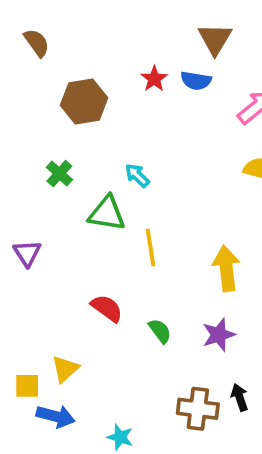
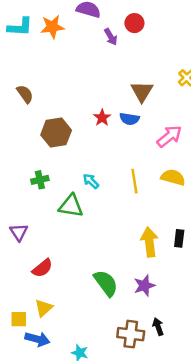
green cross: (59, 174) -> (40, 180), turned 35
yellow line: (150, 248) -> (134, 181), moved
red semicircle: (107, 308) -> (42, 268), moved, turned 105
green semicircle: (160, 331) -> (106, 283), size x1.6

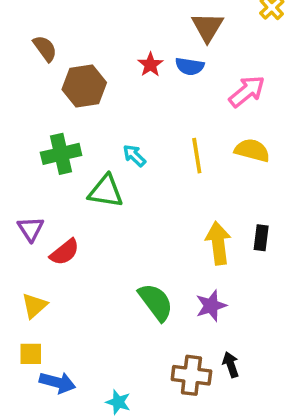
brown semicircle: (25, 94) -> (45, 48), moved
green cross: (40, 180) -> (61, 154), size x1.5
red semicircle: (42, 268) -> (65, 252), moved
yellow triangle: (44, 308) -> (34, 306), moved

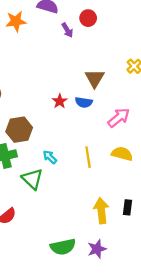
brown hexagon: (84, 86) -> (19, 130), moved
green triangle: (106, 191) -> (32, 179), turned 35
green semicircle: (156, 302) -> (63, 247), turned 115

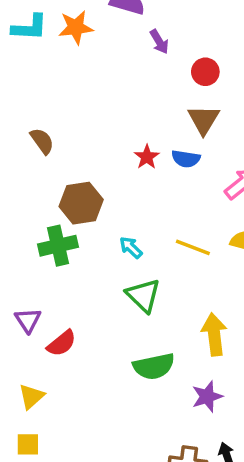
red circle: (88, 18) -> (205, 72), moved
yellow line: (88, 157) -> (193, 247), turned -60
green triangle: (32, 179) -> (143, 295), moved
green semicircle: (63, 247) -> (154, 366), moved

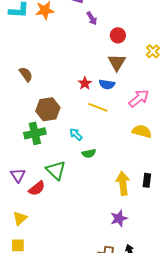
yellow line: (193, 247) -> (98, 107), moved
green triangle: (143, 295) -> (56, 170), moved
green semicircle: (154, 366) -> (89, 153), moved, size x0.6

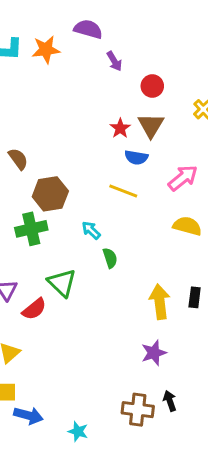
brown semicircle: (26, 74) -> (18, 159), moved
red star: (85, 83) -> (120, 128), moved
green semicircle: (89, 153) -> (110, 258), turned -96

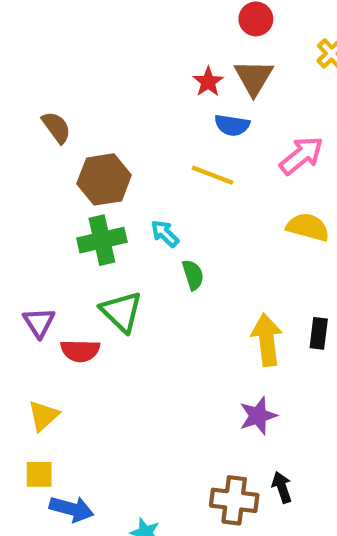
green cross: (31, 229) -> (102, 240), moved
red semicircle: (34, 309) -> (80, 351), turned 40

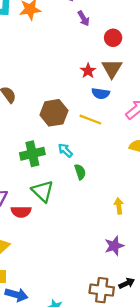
brown hexagon: (104, 179) -> (54, 113), moved
yellow arrow: (267, 340) -> (119, 206), size x0.6
black arrow: (282, 487) -> (127, 283), turned 84

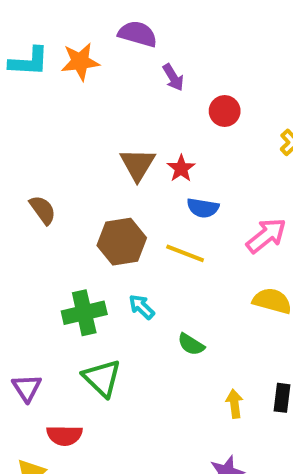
brown triangle: (112, 68) -> (138, 164), moved
green semicircle: (80, 172) -> (191, 344), moved, turned 140
red semicircle: (21, 212) -> (64, 435), moved

